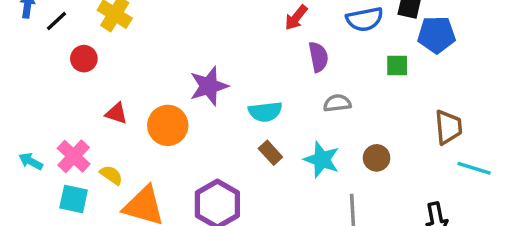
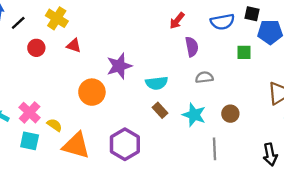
red triangle: (116, 113) -> (74, 46), moved

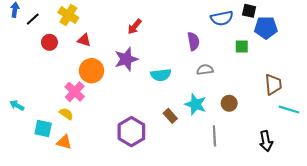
red arrow: (177, 21) -> (135, 27), moved
orange circle: (92, 92) -> (91, 71), moved
brown rectangle: (160, 110) -> (170, 116), moved
pink cross: (30, 113) -> (75, 92), moved
orange triangle: (76, 145) -> (64, 142), moved, size x0.6

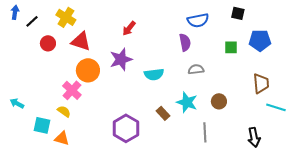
blue semicircle: (222, 18) -> (198, 20), moved
blue pentagon: (266, 28) -> (260, 40), moved
red triangle: (84, 40) -> (81, 41), size x1.5

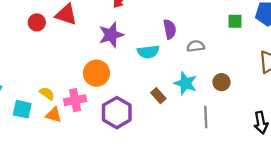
purple semicircle: (185, 42) -> (170, 29), moved
red circle: (48, 43) -> (37, 22), moved
orange circle: (88, 70) -> (96, 73), moved
pink cross: (72, 90) -> (75, 100), moved, turned 36
orange triangle: (62, 138) -> (54, 115), moved

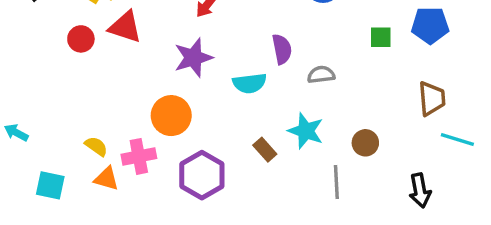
brown circle: (222, 82) -> (365, 143), moved
cyan square: (22, 109) -> (50, 185), moved

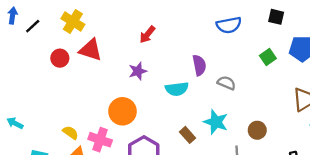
green square: (381, 37) -> (268, 57), turned -35
purple star: (193, 58) -> (138, 71), size x0.7
gray semicircle: (321, 75) -> (226, 83), turned 30
pink cross: (139, 156) -> (100, 140), turned 30

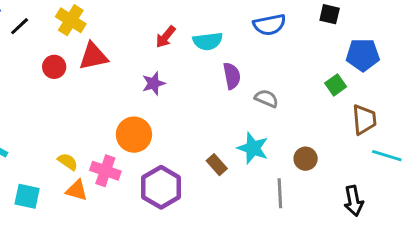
red triangle: (91, 50) -> (93, 56), turned -30
green square: (268, 57) -> (336, 85), moved
cyan semicircle: (177, 89) -> (208, 41), moved

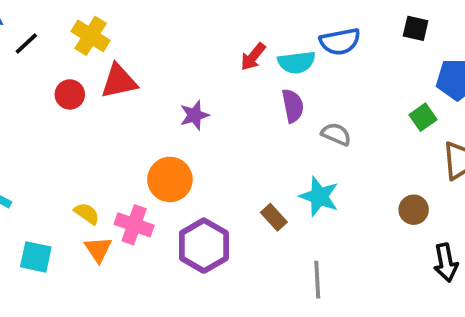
red arrow: (166, 37) -> (253, 57), moved
cyan semicircle: (208, 41) -> (297, 62), moved
brown circle: (306, 159) -> (414, 210), moved
orange triangle: (77, 190) -> (98, 249), turned 40
gray line: (280, 193) -> (317, 280), moved

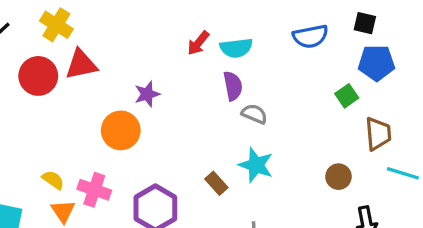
black square: (416, 28) -> (365, 23), moved
blue semicircle: (340, 42) -> (310, 36), moved
red circle: (70, 94) -> (38, 76), size x1.5
gray semicircle: (336, 134) -> (254, 114), moved
orange circle: (170, 179) -> (121, 130), moved

